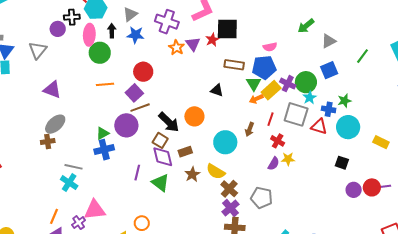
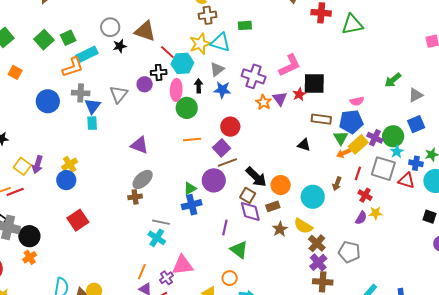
gray triangle: (38, 50) -> (119, 94), moved
orange circle: (194, 116) -> (281, 185), moved
green triangle: (160, 183) -> (239, 250), moved

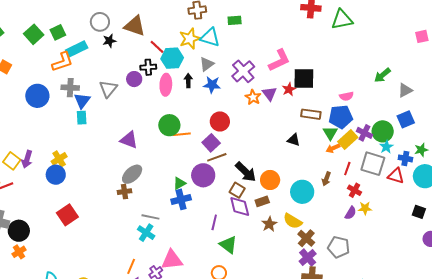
purple cross: (254, 76) -> (243, 71), turned 30
green circle: (187, 108) -> (169, 125), moved

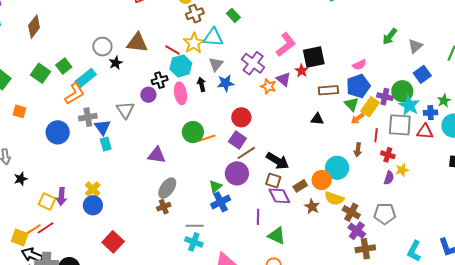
green rectangle: (235, 20) -> (233, 15), turned 64
red line: (157, 47) -> (173, 50), moved
cyan star: (386, 147) -> (409, 105), size x1.5
orange circle: (270, 180) -> (322, 180), moved

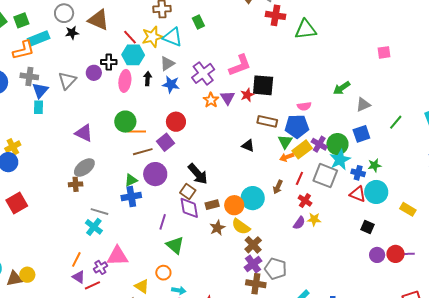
red triangle: (425, 132) -> (358, 194), moved
brown line: (246, 153) -> (143, 152), moved
gray pentagon: (385, 214) -> (276, 269), moved

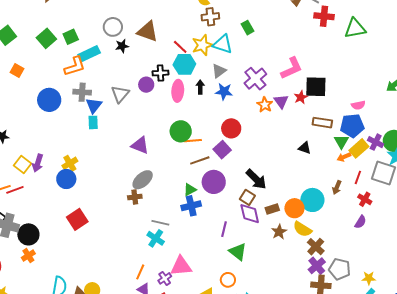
yellow star: (314, 219) -> (369, 278), moved

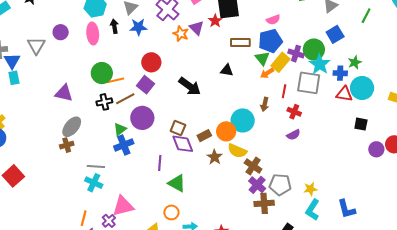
black cross: (160, 73) -> (104, 102), moved
black arrow: (256, 179) -> (190, 86), moved
purple semicircle: (360, 222) -> (293, 135), turned 40

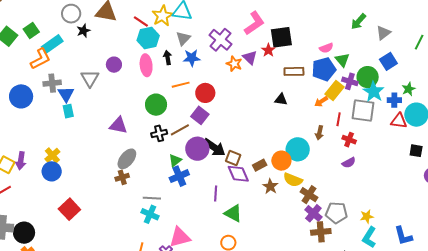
green triangle: (262, 58) -> (342, 60), moved
orange line: (115, 80) -> (181, 85), moved
black arrow: (190, 86) -> (214, 147), moved

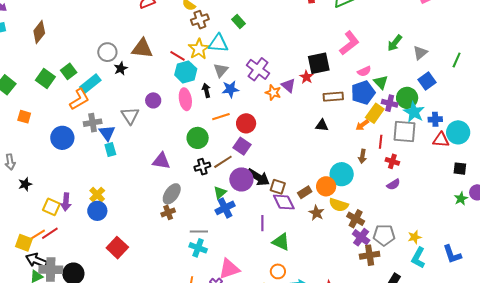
pink L-shape: (254, 23) -> (349, 43), moved
green star: (409, 89) -> (461, 199), moved

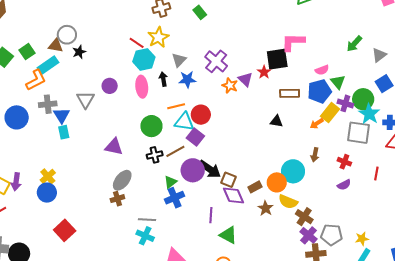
cyan triangle: (218, 43) -> (184, 122), moved
pink L-shape: (349, 43) -> (293, 42), moved, turned -145
brown triangle: (142, 48) -> (56, 46), moved, size x0.7
red line: (381, 142) -> (376, 173), moved

